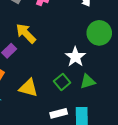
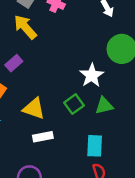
yellow arrow: (26, 33) -> (25, 27), moved
white rectangle: (59, 113) -> (43, 137), moved

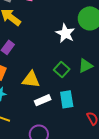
white star: (92, 75) -> (65, 33), moved
cyan rectangle: (95, 146) -> (67, 99), moved

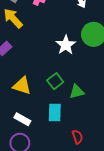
green triangle: (85, 66) -> (77, 92), moved
white rectangle: (43, 100) -> (22, 119), moved, turned 42

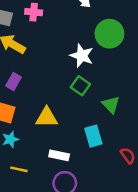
green square: (55, 81) -> (80, 86), moved
green triangle: (77, 92) -> (111, 105), turned -42

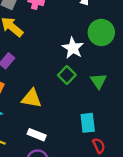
green triangle: (111, 105) -> (98, 81), moved
cyan rectangle: (93, 136) -> (88, 123), moved

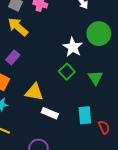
white rectangle: (37, 135) -> (50, 113), moved
red semicircle: (99, 146) -> (104, 127), moved

